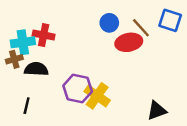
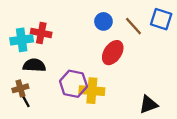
red ellipse: (129, 42) -> (113, 53), moved, turned -45
brown cross: (14, 59) -> (20, 88), moved
yellow cross: (97, 96) -> (92, 91), turned -30
black line: (27, 106) -> (25, 100), turned -42

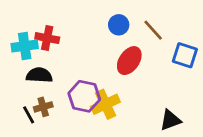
blue square: (161, 19) -> (185, 55), moved
brown cross: (20, 88) -> (43, 107), moved
yellow cross: (92, 91) -> (105, 104), turned -30

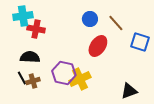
cyan cross: (25, 46) -> (23, 16), moved
black line: (29, 115) -> (22, 78), moved

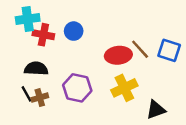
blue circle: (90, 19) -> (74, 31), moved
brown line: (116, 23) -> (140, 49), moved
red ellipse: (98, 46) -> (118, 55), turned 50
yellow cross: (80, 79) -> (124, 88), moved

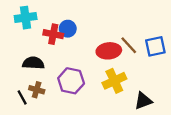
red cross: (43, 35) -> (53, 34), moved
blue square: (169, 50) -> (155, 46), turned -30
black line: (26, 94) -> (22, 97), moved
brown cross: (40, 98) -> (37, 90), turned 32

